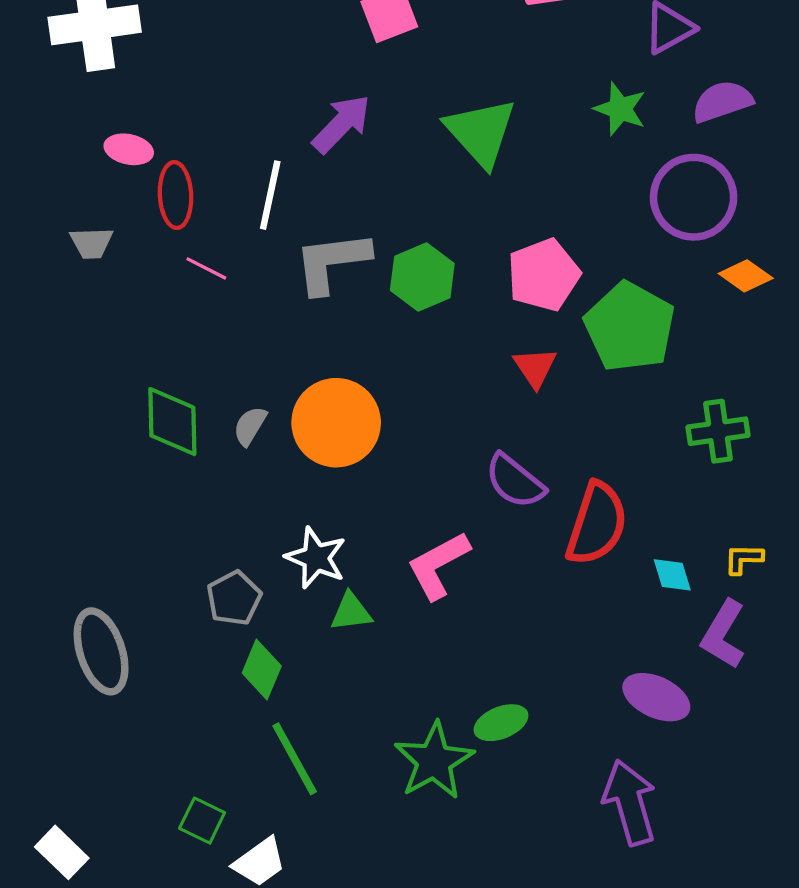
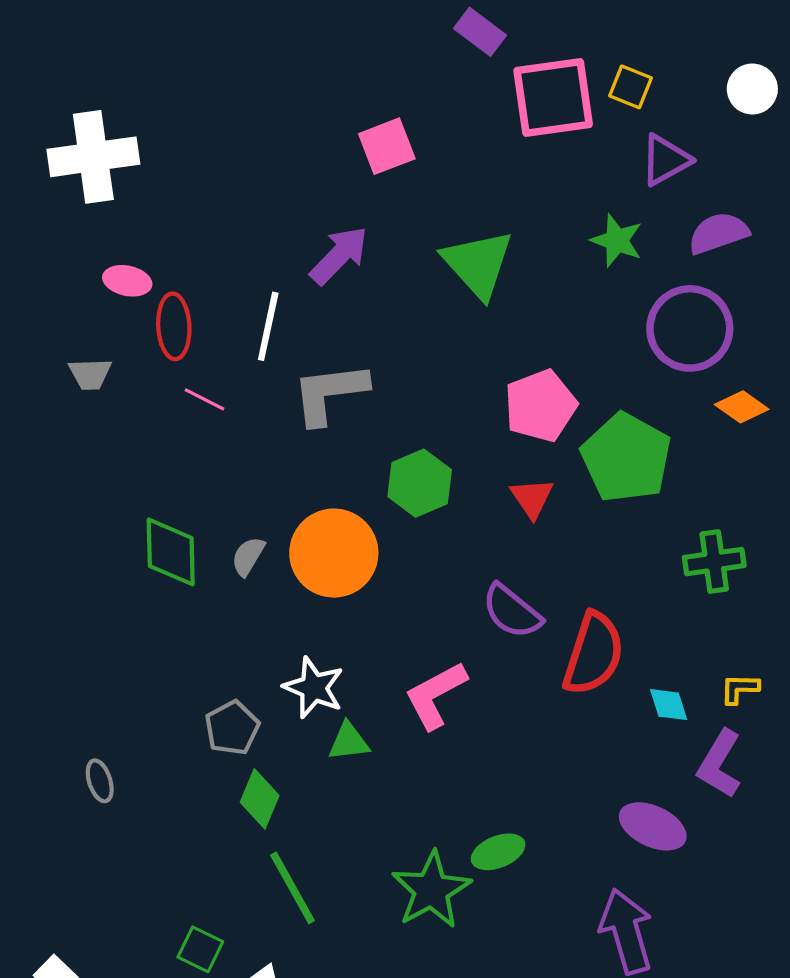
green hexagon: (422, 277) -> (420, 483), moved
gray ellipse: (101, 651) -> (100, 781), size x0.5

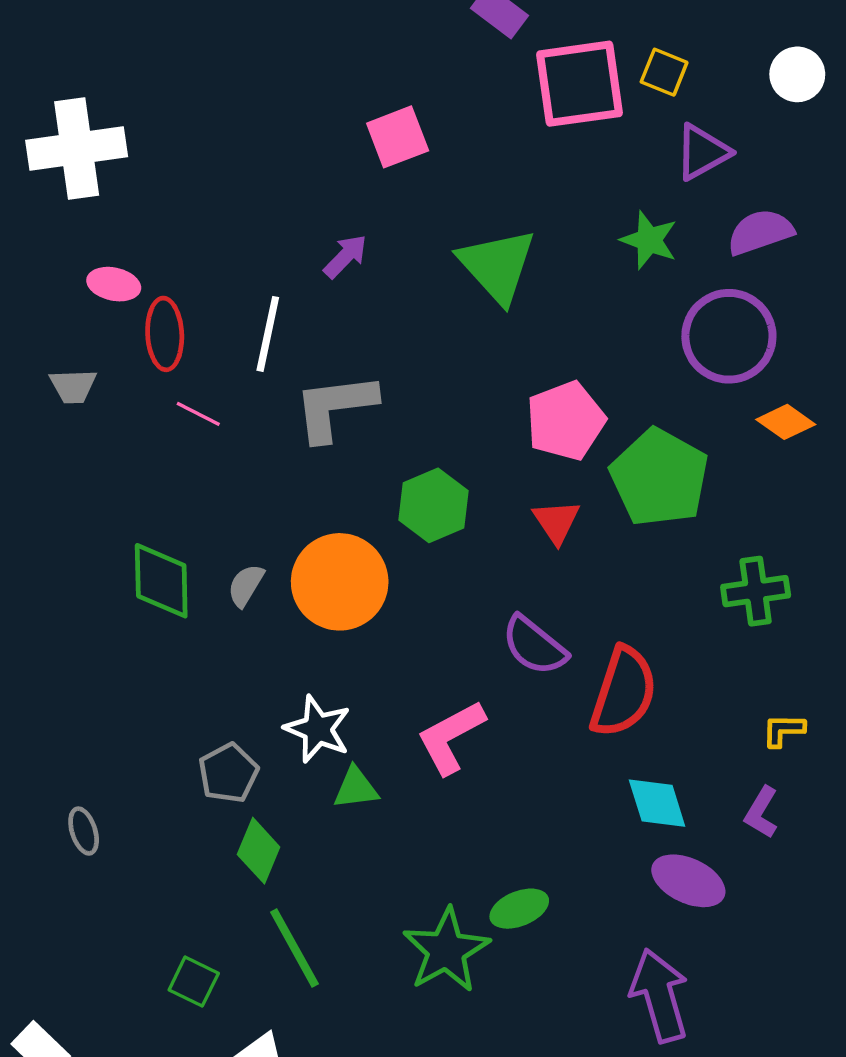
purple arrow: (339, 255) -> (345, 256), size x0.7
cyan diamond: (669, 705) -> (657, 803), moved, size x1.4
purple L-shape: (719, 764) -> (761, 812), size x0.7
green square: (200, 949) -> (194, 982), moved

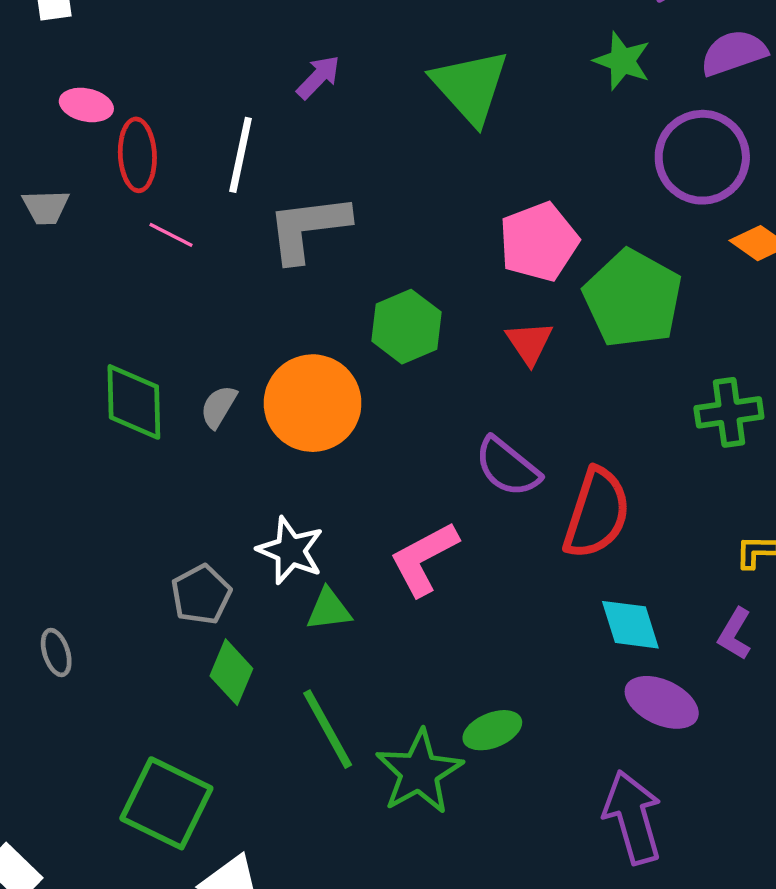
green line: (294, 948) -> (328, 729), moved
green square: (194, 982) -> (166, 803), size x1.8

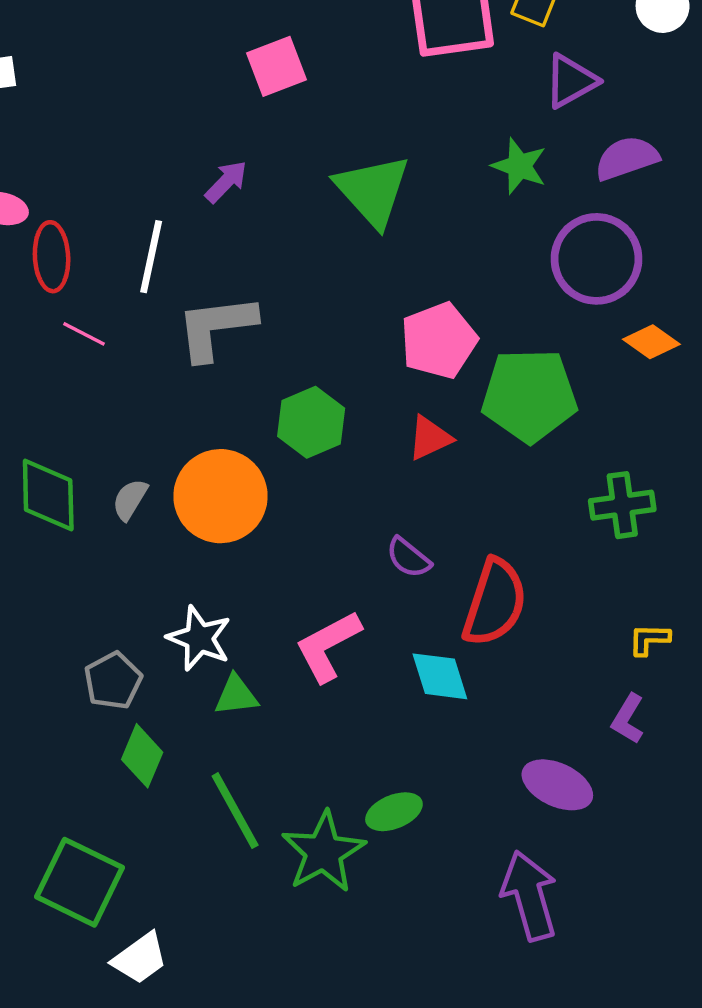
green pentagon: (633, 299) -> (529, 395), turned -30
red triangle: (529, 343) -> (430, 438), turned 39
purple semicircle: (507, 467) -> (409, 558), size x0.7
cyan diamond: (630, 625) -> (440, 676), moved

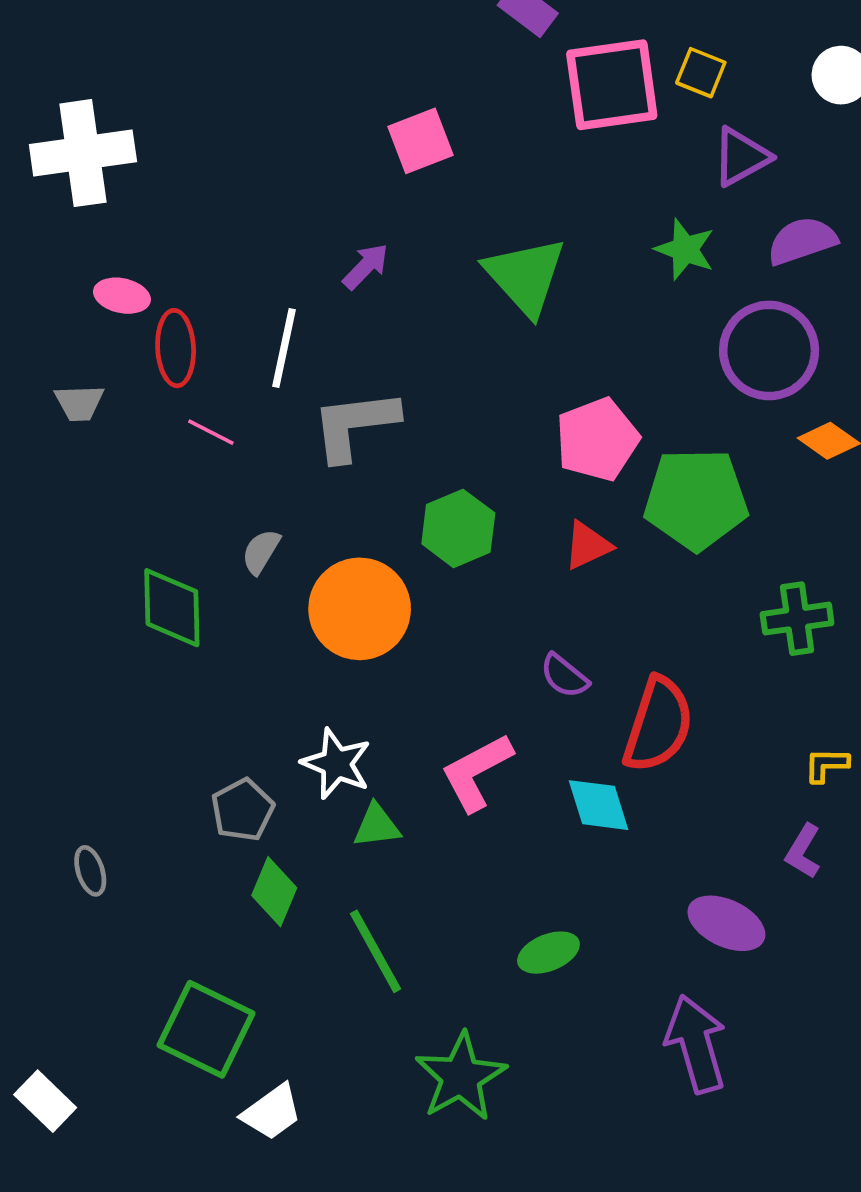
gray semicircle: (130, 499) -> (261, 552), moved
green star: (323, 852) -> (461, 1077), moved

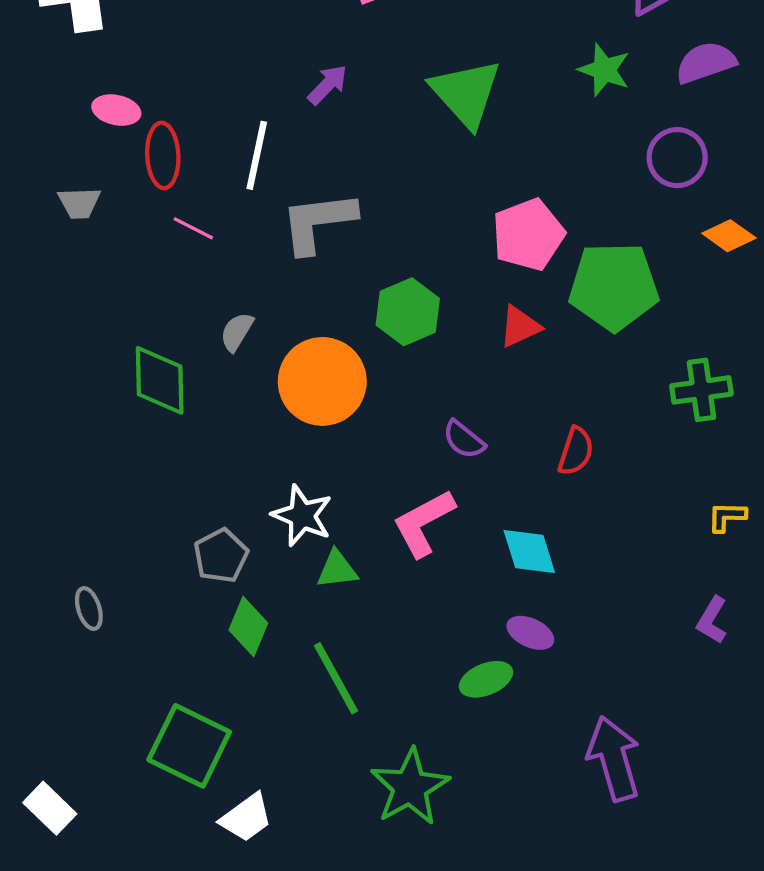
purple circle: (769, 350) -> (677, 158), size x0.7
purple semicircle: (564, 676) -> (464, 440), moved
red semicircle: (658, 725) -> (576, 451), moved, size x0.6
purple L-shape: (803, 851) -> (712, 620), moved
purple ellipse: (726, 923) -> (530, 633), moved, size x0.7

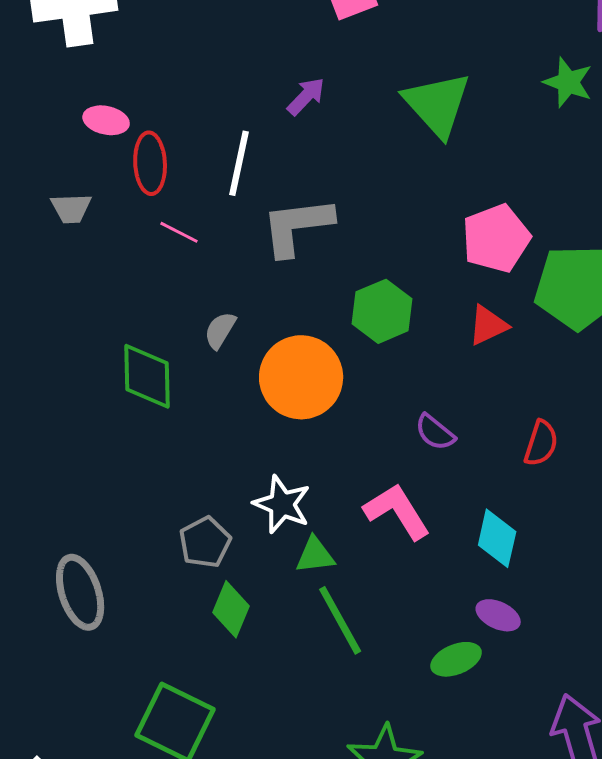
pink L-shape: (424, 523) -> (397, 511), turned 86
cyan diamond: (529, 552) -> (497, 538), turned 30
gray ellipse: (89, 609) -> (80, 592), size x1.8
green line: (336, 678) -> (340, 620), moved

